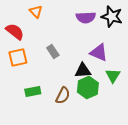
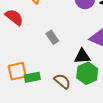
orange square: (18, 58) -> (17, 71), moved
brown semicircle: (63, 96) -> (62, 81), turned -78

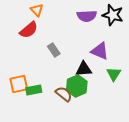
red semicircle: (14, 17) -> (29, 30), moved, turned 102
green hexagon: (87, 73) -> (77, 86), moved

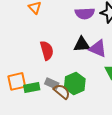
red semicircle: (29, 30) -> (47, 50), moved, turned -66
gray rectangle: (54, 50) -> (52, 83), moved, turned -32
black triangle: (84, 69) -> (82, 44), moved

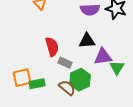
purple triangle: (98, 48) -> (103, 57), moved, turned -30
gray rectangle: (52, 83) -> (65, 63), moved

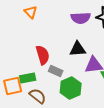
green rectangle: (37, 84) -> (28, 78), moved
brown semicircle: (67, 88) -> (38, 96), moved

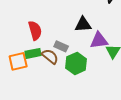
red semicircle: (43, 55) -> (35, 30), moved
brown semicircle: (38, 96) -> (50, 56), moved

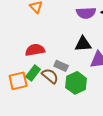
red semicircle: (35, 30) -> (35, 50), turned -84
green rectangle: (33, 53) -> (33, 73), turned -42

